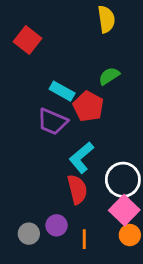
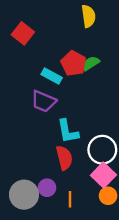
red pentagon: (88, 106) -> (74, 63), moved
cyan L-shape: (81, 158) -> (68, 131), turned -60
gray circle: (29, 234) -> (24, 195), size x1.6

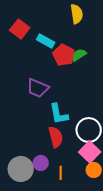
cyan rectangle: (52, 76) -> (46, 41), moved

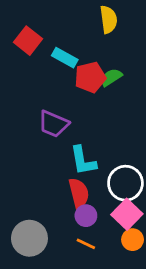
red pentagon: (64, 55) -> (90, 77), turned 30
purple circle: (41, 163) -> (86, 216), moved
orange line: (61, 173) -> (86, 244), turned -64

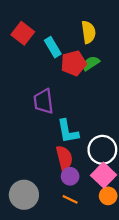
yellow semicircle: (109, 19) -> (89, 32), moved
cyan rectangle: (65, 58) -> (53, 47), turned 30
purple trapezoid: (53, 124) -> (44, 101), turned 60

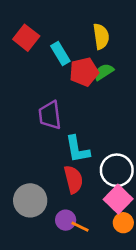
purple circle: (70, 176) -> (66, 220), moved
gray circle: (24, 195) -> (30, 200), moved

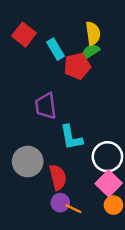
green semicircle: (104, 72) -> (91, 51), moved
red semicircle: (73, 179) -> (58, 177), moved
gray circle: (30, 200) -> (28, 162), moved

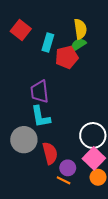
cyan rectangle: (55, 49) -> (48, 43), turned 48
cyan L-shape: (71, 137) -> (41, 117), moved
purple circle: (60, 203) -> (68, 168), moved

